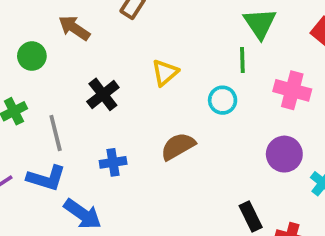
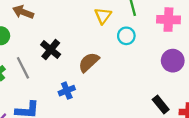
yellow triangle: (165, 73) -> (103, 16), moved
gray line: (56, 133) -> (23, 68), moved
brown semicircle: (178, 146) -> (89, 62), moved

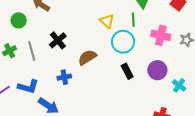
yellow triangle: (103, 16) -> (107, 21), turned -35
cyan circle: (126, 36) -> (123, 42), size x1.5
black rectangle: (161, 105) -> (127, 71), moved

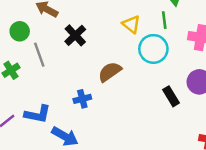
black cross: (58, 40) -> (75, 35), moved
gray line: (32, 51) -> (39, 55), moved
black rectangle: (127, 71) -> (171, 96), moved

